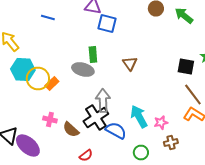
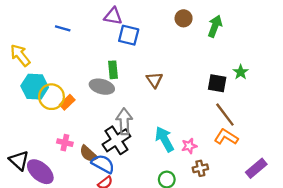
green arrow: (184, 16) -> (215, 26), turned 72
blue semicircle: (116, 130) -> (103, 164), moved

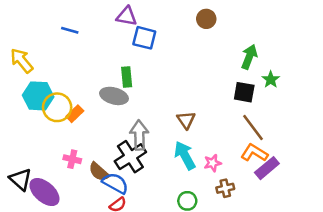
green arrow: (215, 26) -> (249, 57), moved
brown triangle: (154, 80) -> (186, 120), moved
purple rectangle: (256, 168) -> (267, 168), moved

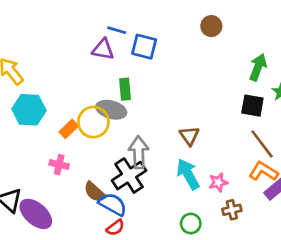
purple triangle: (127, 16) -> (103, 49), moved
blue line: (70, 30) -> (117, 30), moved
yellow circle: (57, 107) -> (93, 122), moved
pink cross: (72, 159) -> (59, 165), moved

